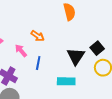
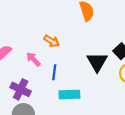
cyan rectangle: (66, 81) -> (69, 95), moved

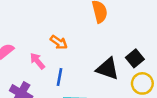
black triangle: (97, 62) -> (108, 69), turned -45

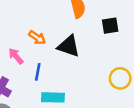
black square: (135, 58) -> (110, 26), moved, turned 30
black triangle: (108, 69) -> (69, 46), moved

